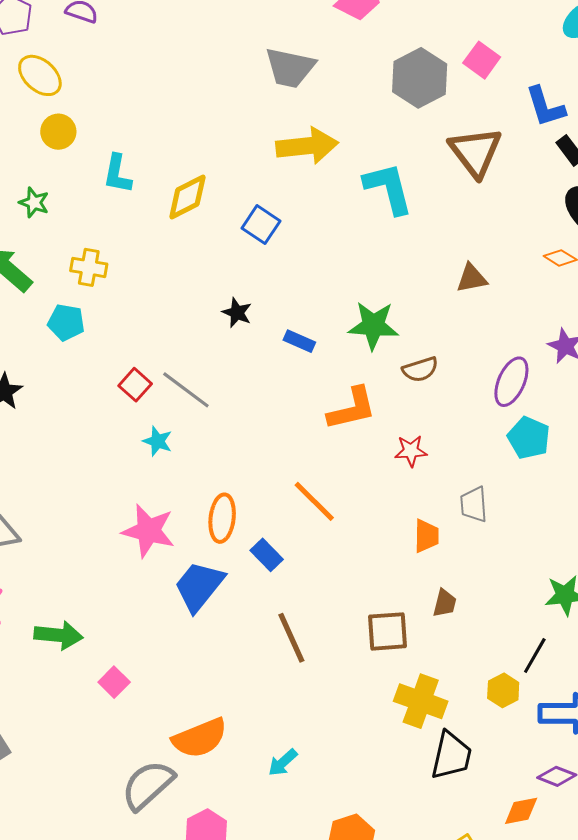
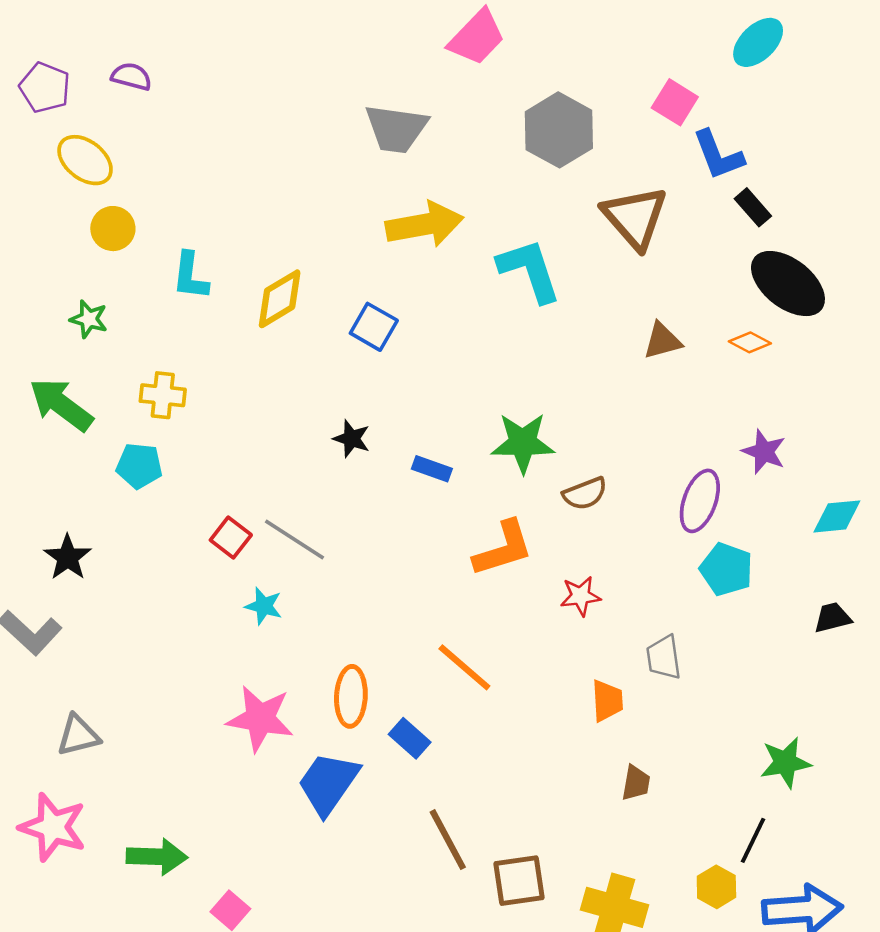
pink square: (482, 60) -> (675, 102), moved
brown triangle: (472, 278) -> (662, 341), moved
brown square: (388, 631) -> (519, 881), moved

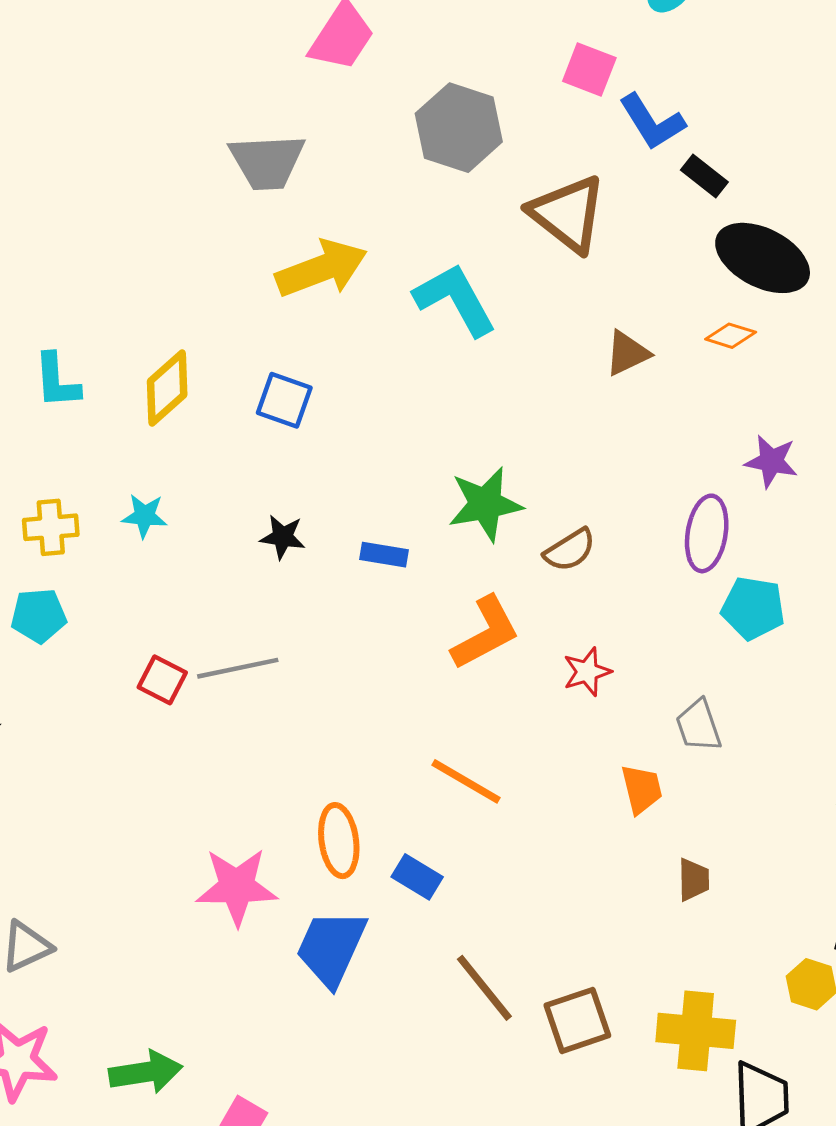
gray line: (295, 539) -> (238, 668), turned -34
cyan star: (264, 606) -> (144, 516), moved

